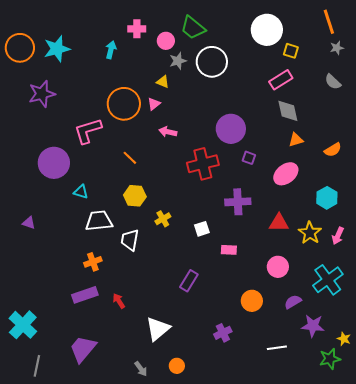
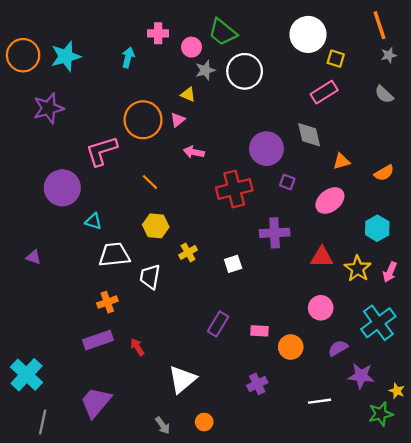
gray diamond: (288, 111) -> (309, 135), moved
pink rectangle: (229, 250) -> (260, 331), moved

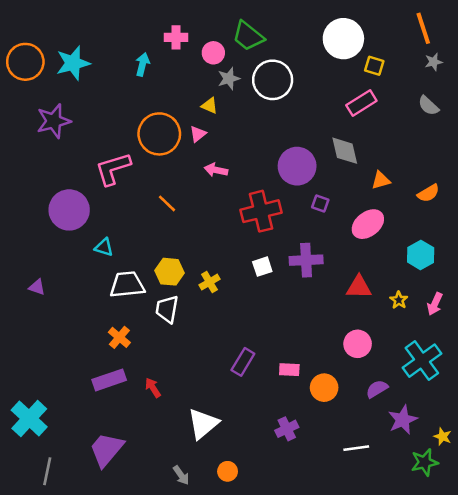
yellow hexagon: (156, 226) -> (170, 272), moved
white square: (233, 264) -> (262, 267), moved
yellow star: (358, 269) -> (399, 300), size x0.6
orange cross: (107, 302) -> (119, 337), turned -30
purple star: (361, 376) -> (403, 420), turned -30

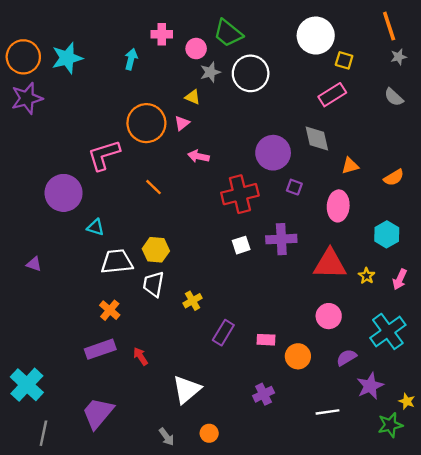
purple star: (54, 121) -> (27, 98), moved
pink ellipse: (368, 224) -> (338, 206), turned -48
yellow cross: (209, 282) -> (193, 301), moved
red triangle: (359, 287) -> (330, 264), size x1.4

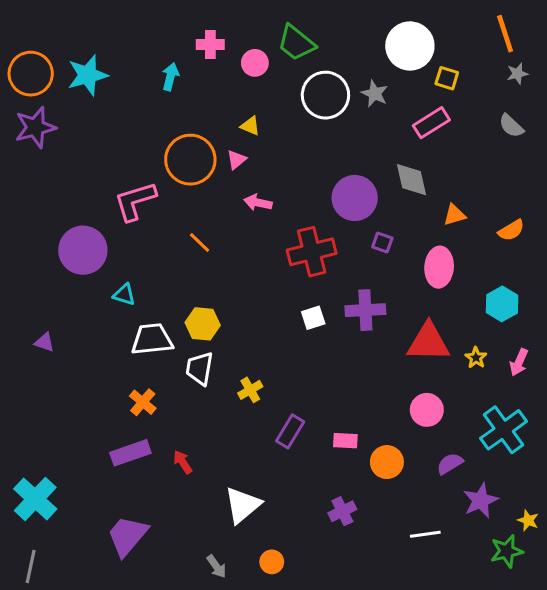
gray star: (210, 72) -> (375, 94), moved, turned -30
gray line: (43, 433) -> (31, 566), moved

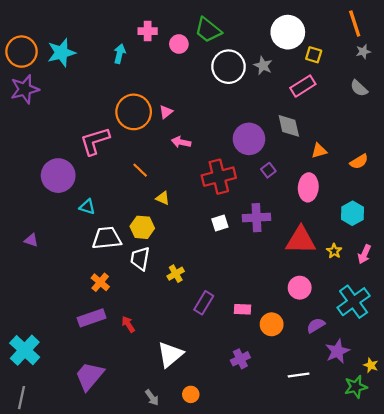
yellow triangle: (250, 126) -> (163, 198), moved
purple square: (382, 243) -> (268, 170), turned 32

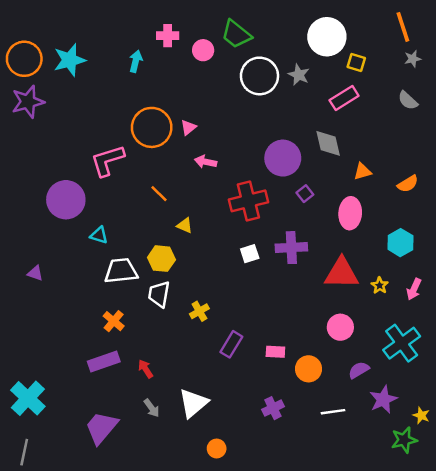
white line: (299, 375) -> (333, 412), moved
gray arrow: (152, 398) -> (152, 408), moved

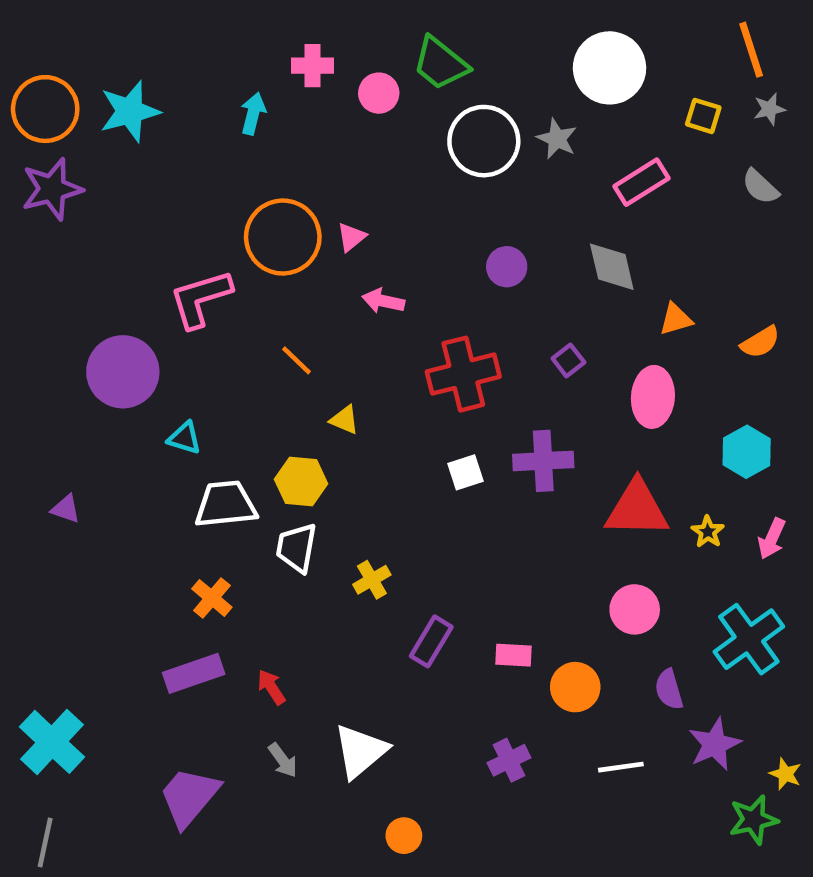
yellow square: (356, 62) -> (703, 116), moved
purple circle: (283, 158) -> (507, 267), moved, size x0.6
purple semicircle: (359, 370) -> (669, 689), turned -75

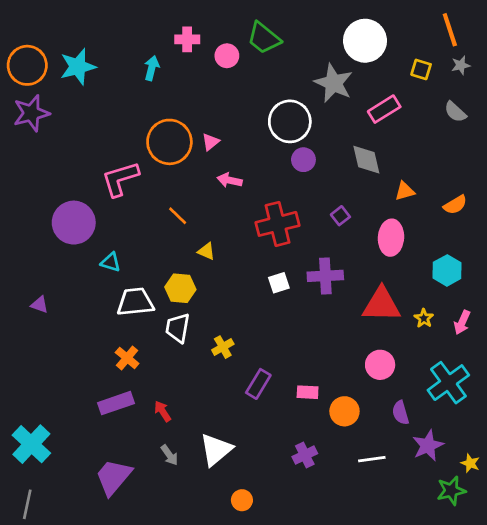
gray star: (557, 139) -> (334, 83), size x1.6
white circle: (484, 141) -> (290, 121), moved

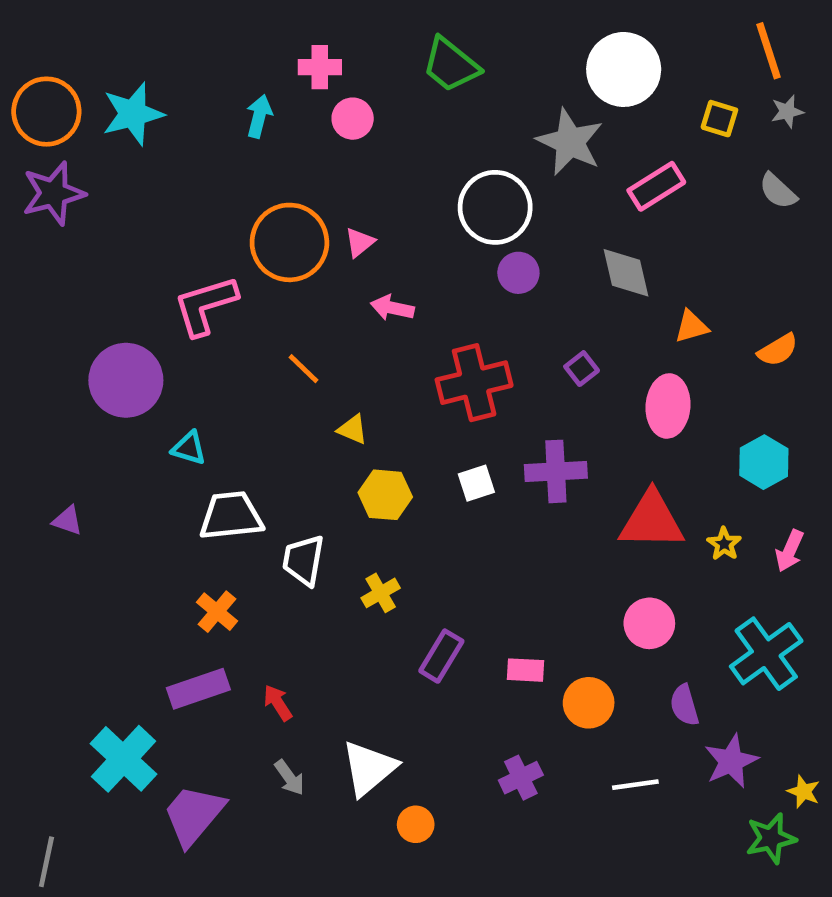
pink circle: (227, 56) -> (353, 119), moved
yellow hexagon: (180, 288) -> (385, 495), moved
cyan cross: (31, 444) -> (124, 759), moved
orange circle: (242, 500) -> (416, 824), moved

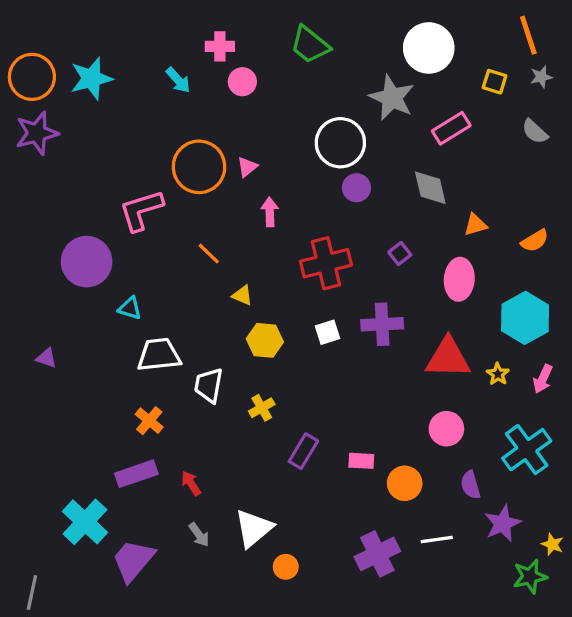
cyan arrow: (259, 116) -> (178, 80), turned 124
pink arrow: (392, 308) -> (270, 212), turned 76
cyan hexagon: (764, 462) -> (525, 318), size x1.4
purple cross: (521, 778) -> (377, 554), moved, size x1.5

